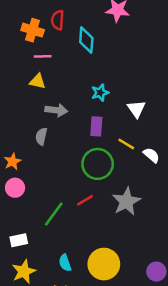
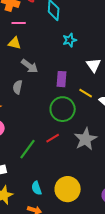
cyan star: (100, 93) -> (70, 40), moved
gray arrow: (56, 110) -> (30, 66), turned 30

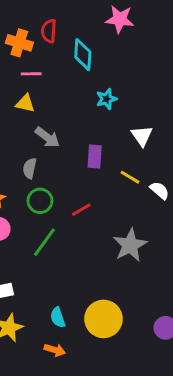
green circle: (63, 109) -> (40, 201), moved, size x0.7
red line: (53, 138) -> (81, 210), moved
green line: (28, 149) -> (44, 242), moved

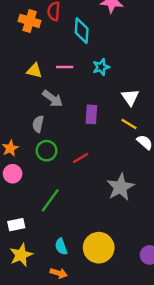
pink line: (31, 74) -> (65, 67), moved
yellow line: (130, 177) -> (129, 124), moved
green line: (44, 242) -> (50, 200), moved

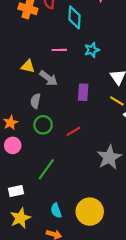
yellow triangle: (34, 71) -> (28, 66), moved

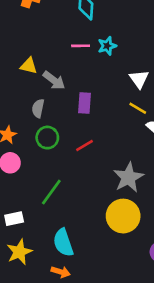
pink line: (59, 50) -> (81, 46), moved
purple rectangle: (83, 92) -> (85, 103), moved
cyan semicircle: (56, 210) -> (63, 243), size x1.5
yellow circle: (90, 212) -> (123, 216), moved

